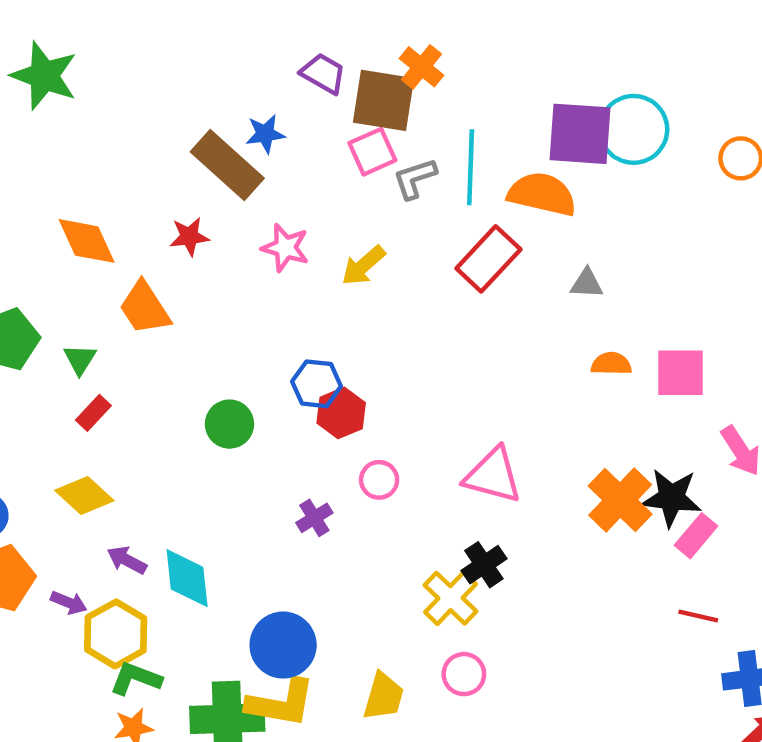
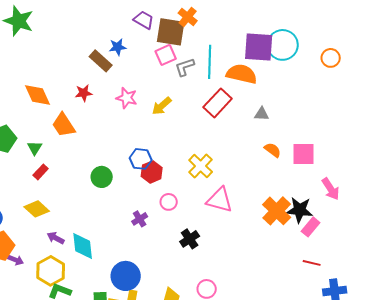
brown rectangle: (227, 165) -> (101, 61), size x0.7
orange semicircle: (611, 364) -> (273, 150), turned 36
black cross: (484, 565) -> (190, 239), moved
yellow cross: (450, 598) -> (201, 166), moved
purple arrow: (69, 603) -> (16, 260), moved

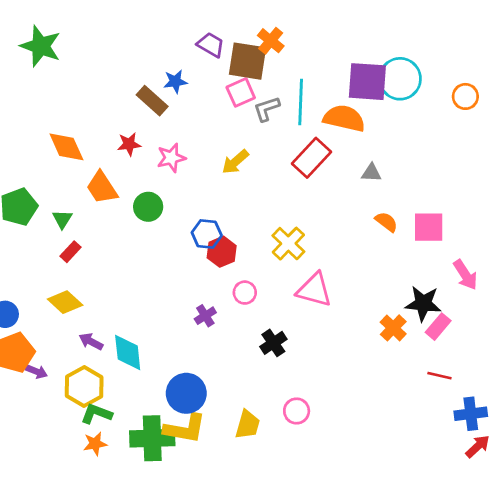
pink star: (127, 98) -> (171, 158), moved, turned -30
green circle: (102, 177) -> (148, 207), moved
orange cross: (277, 211) -> (393, 328), moved, size x0.7

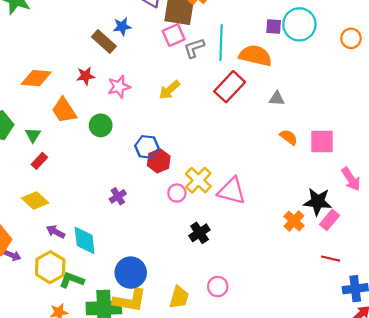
purple square: (367, 82) -> (274, 27), size x0.5
orange diamond: (66, 147) -> (36, 78), turned -60
yellow cross: (288, 244) -> (198, 180), moved
purple cross: (205, 316) -> (118, 196), moved
green L-shape: (96, 414) -> (72, 280), moved

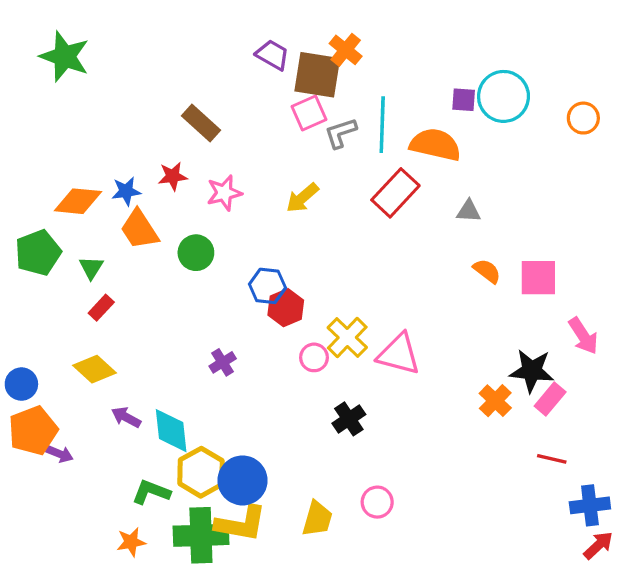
blue star: (122, 27) -> (126, 191), moved
orange diamond: (36, 78) -> (78, 201), moved
yellow hexagon: (50, 267) -> (201, 472), moved

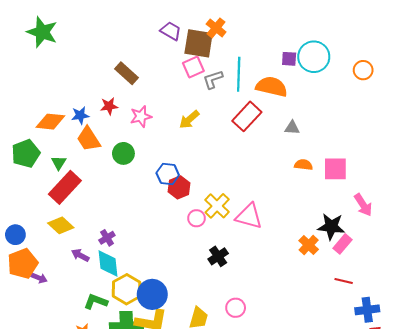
orange semicircle: (487, 271) -> (303, 165), turned -30
red rectangle: (101, 308) -> (65, 187), size x2.0
purple cross: (223, 362) -> (107, 238), moved

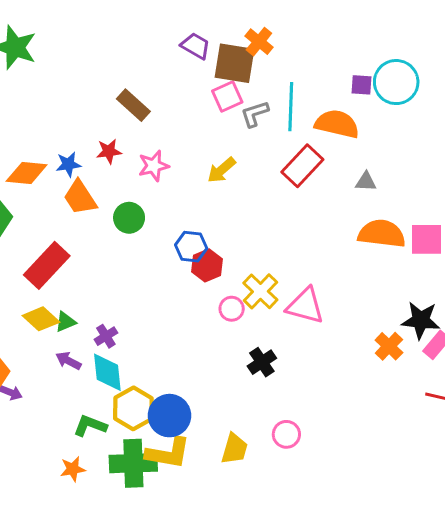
green triangle: (59, 163) -> (66, 322), moved, turned 35
orange semicircle: (303, 165) -> (382, 234), size x1.8

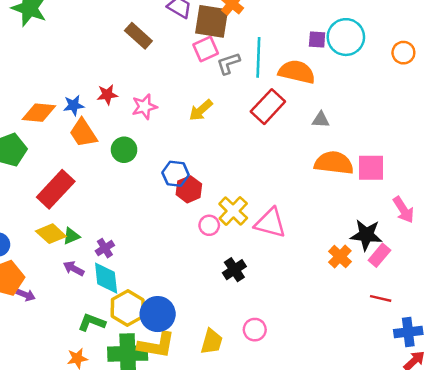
brown rectangle: (133, 105) -> (138, 36), moved

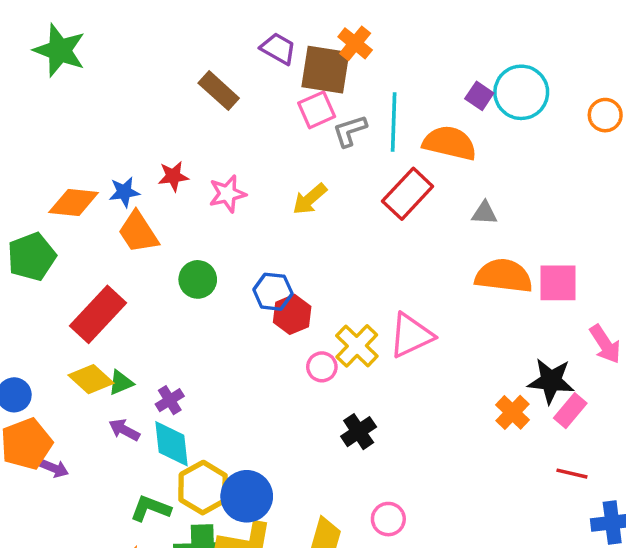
purple square: (317, 39) -> (479, 96), turned 30
green circle: (124, 150) -> (198, 279), moved
pink triangle: (270, 223) -> (411, 335), moved, turned -40

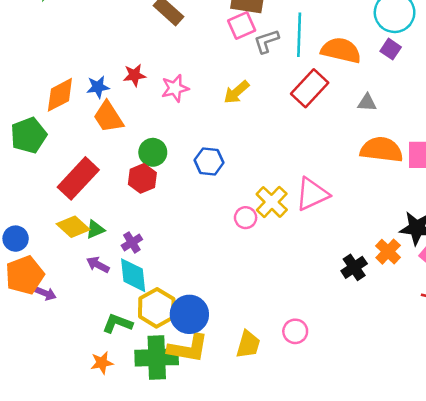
purple square: (479, 96) -> (391, 49), moved
orange diamond: (74, 202) -> (60, 95), turned -33
red hexagon: (292, 314) -> (142, 178), moved
black cross: (359, 432) -> (354, 267), moved

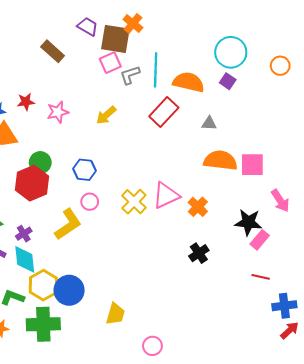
red hexagon: (142, 178) -> (32, 183), size x1.5
pink circle: (246, 218) -> (90, 202), moved
orange cross: (388, 252) -> (198, 207), moved
pink circle: (295, 331) -> (152, 346), moved
yellow L-shape: (188, 348) -> (68, 224), moved, turned -44

